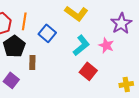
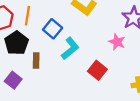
cyan L-shape: (81, 45) -> (70, 48), moved

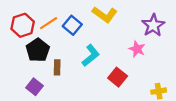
orange line: (27, 16) -> (49, 23), turned 48
blue square: (53, 29) -> (72, 25), moved

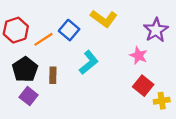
orange line: (49, 23) -> (44, 39), moved
black pentagon: (38, 50) -> (25, 69), moved
red square: (118, 77) -> (143, 86), moved

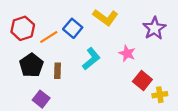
pink star: (139, 56) -> (127, 53), moved
purple square: (29, 96) -> (41, 99), moved

